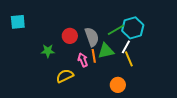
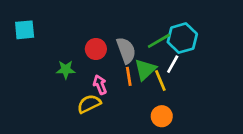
green triangle: (106, 51) -> (145, 70), turned -30
yellow line: (129, 59) -> (160, 81), moved
pink arrow: (83, 60) -> (100, 85), moved

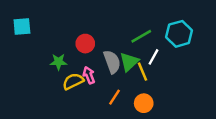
cyan hexagon: (182, 38) -> (179, 34), moved
gray semicircle: (126, 50) -> (112, 62), moved
orange line: (129, 76) -> (114, 97), moved, turned 42
yellow semicircle: (89, 104) -> (73, 81), moved

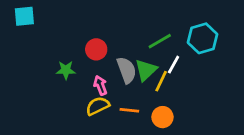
cyan square: (22, 26) -> (24, 16), moved
yellow line: (142, 72) -> (161, 81), turned 48
yellow semicircle: (73, 81) -> (98, 106), moved
orange line: (114, 97) -> (129, 110), turned 63

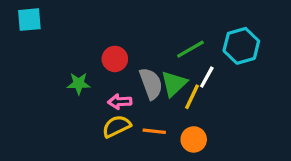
pink arrow: (100, 85) -> (120, 102), turned -72

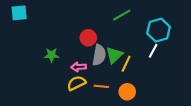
green line: (190, 49) -> (122, 15), moved
red circle: (115, 59) -> (88, 38), moved
white line: (207, 77) -> (153, 51), moved
gray semicircle: (151, 84) -> (99, 55), turned 30

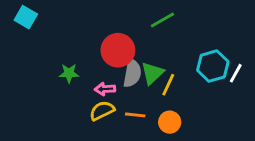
cyan square: (19, 13) -> (26, 17), turned 35
cyan hexagon: (159, 30) -> (213, 66), moved
red circle: (88, 38) -> (118, 50), size x1.5
white line: (153, 51) -> (236, 73), moved

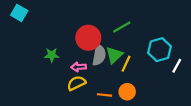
green line: (162, 20) -> (122, 27), moved
white line: (236, 73) -> (177, 66), moved
orange line: (135, 115) -> (104, 95), moved

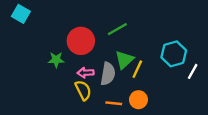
green line: (122, 27) -> (117, 29), moved
red circle: (88, 38) -> (81, 41), moved
gray semicircle: (99, 55) -> (108, 74), moved
yellow semicircle: (76, 83) -> (83, 90), turned 90

